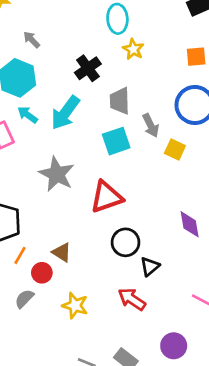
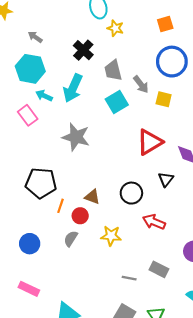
red triangle: (106, 197) -> (150, 142), moved
black circle: (126, 242) -> (131, 193), moved
black triangle: (150, 267) -> (166, 179), moved

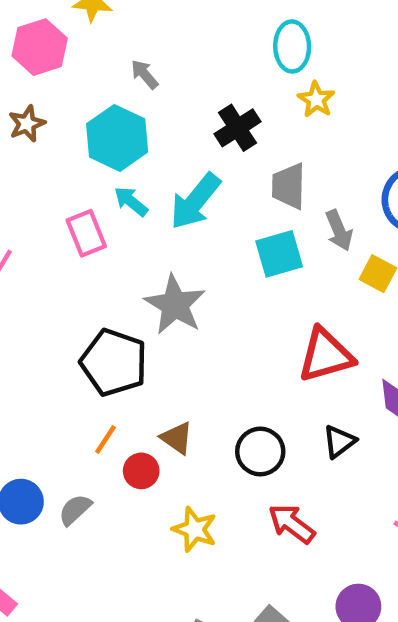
black pentagon: (41, 183) -> (114, 362), moved
gray semicircle: (71, 239) -> (75, 510), moved

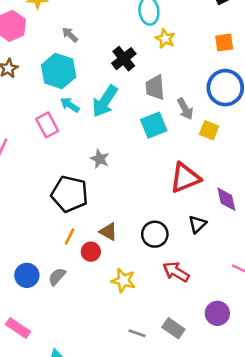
gray star: (175, 305) -> (100, 159), size x0.6

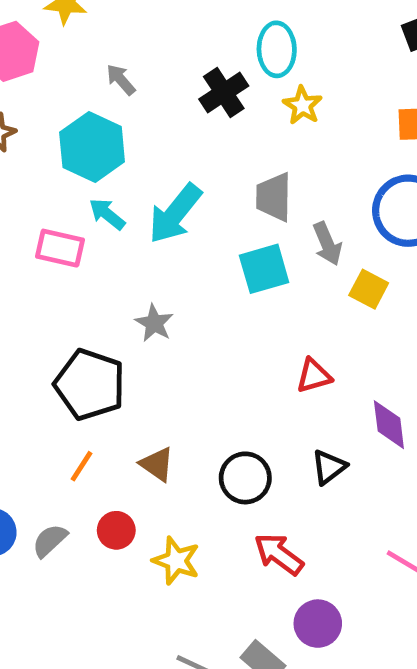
black cross: (124, 59) -> (224, 92), moved
pink rectangle: (47, 125) -> (60, 248), turned -55
red triangle: (185, 178) -> (314, 376), size x0.6
red circle: (91, 252) -> (116, 530), moved
purple circle: (217, 313) -> (318, 624), moved

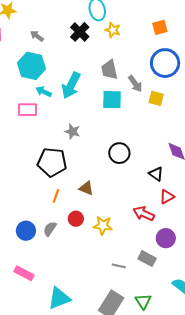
cyan square: (264, 269) -> (112, 100), turned 30
red triangle: (314, 376) -> (167, 197), moved
black triangle: (329, 467) -> (156, 174), turned -35
black circle: (245, 478) -> (119, 153), moved

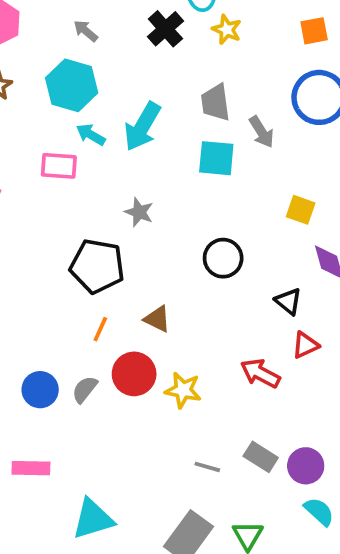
yellow square: (156, 98) -> (301, 210), moved
red circle: (76, 219) -> (134, 374), size x1.5
purple circle: (166, 238) -> (306, 466), moved
pink rectangle: (24, 273) -> (31, 468), turned -30

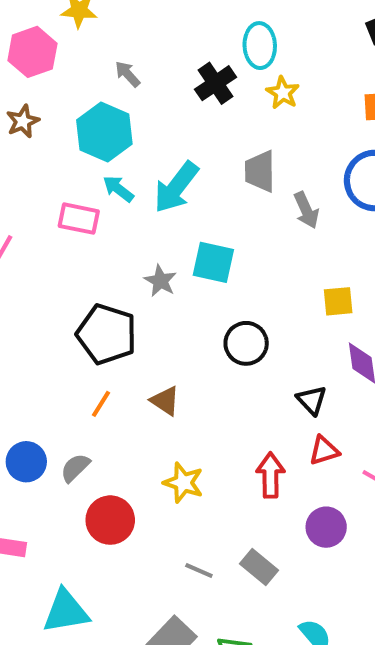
cyan square: (216, 158) -> (213, 262), moved
yellow square: (301, 210) -> (338, 301), turned -32
red arrow: (260, 373) -> (271, 475), turned 54
red circle: (134, 374) -> (110, 520), moved
purple circle: (306, 466) -> (326, 527), moved

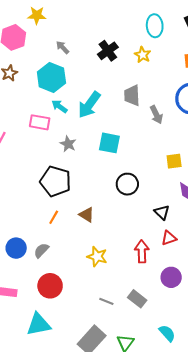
cyan ellipse: (260, 46) -> (155, 26), moved
gray star: (160, 281) -> (68, 144), moved
red circle: (110, 520) -> (50, 286), moved

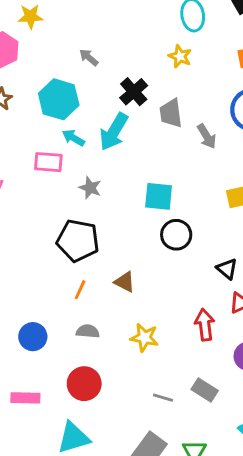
gray arrow: (63, 47) -> (89, 57), moved
black cross: (108, 51) -> (134, 92), moved
cyan square: (109, 143) -> (159, 196), moved
gray semicircle: (41, 250) -> (88, 331), moved, turned 56

